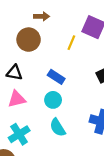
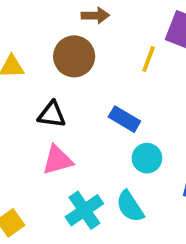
cyan circle: (53, 100) -> (147, 158), moved
cyan cross: (19, 134) -> (84, 210), moved

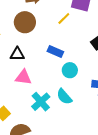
yellow line: (149, 59) -> (64, 18), turned 32
pink triangle: (58, 160) -> (23, 77), turned 30

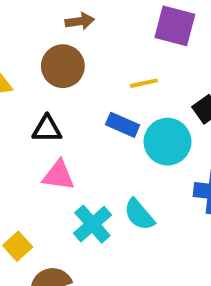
yellow line: (64, 18) -> (144, 83), moved, turned 32
cyan circle: (70, 70) -> (168, 142), moved, size x1.5

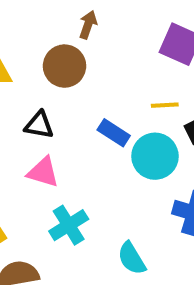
brown arrow: (80, 21) -> (88, 25), turned -72
yellow line: (144, 83) -> (165, 105), moved
cyan semicircle: (139, 215) -> (132, 258), moved

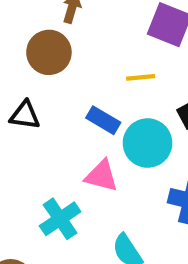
yellow line: (165, 105) -> (141, 77), moved
pink triangle: (43, 172) -> (102, 176), moved

